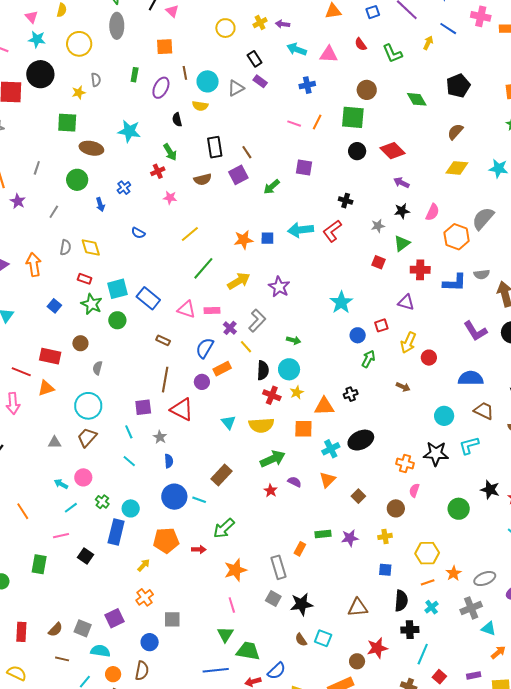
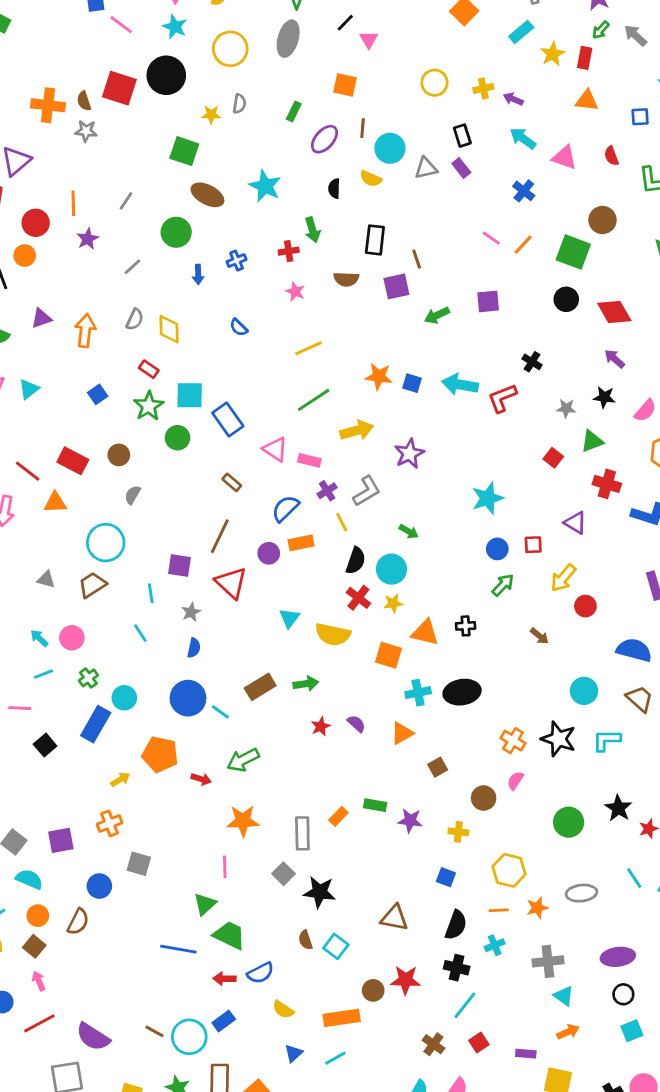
blue cross: (307, 85) -> (524, 191), turned 35
purple square: (304, 168) -> (488, 301), turned -30
green arrow: (273, 459) -> (306, 684), moved, size x0.7
gray ellipse: (485, 579) -> (581, 893), moved

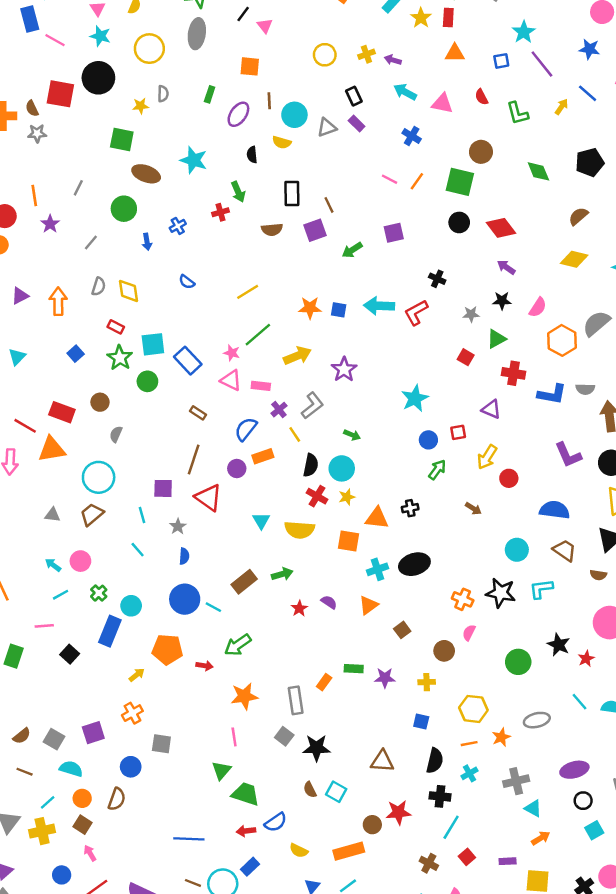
pink star: (295, 292) -> (232, 353), moved
orange triangle: (55, 503) -> (52, 449), size x1.4
blue line: (178, 949) -> (189, 839), moved

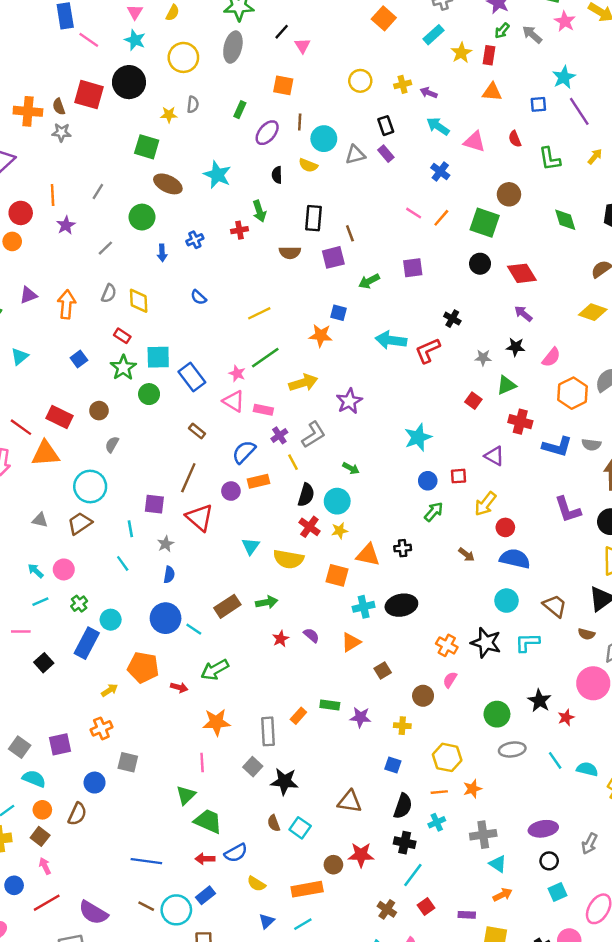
blue square: (339, 310) -> (338, 313), moved
blue semicircle: (555, 510) -> (515, 559), moved
gray ellipse: (537, 720) -> (512, 749), moved

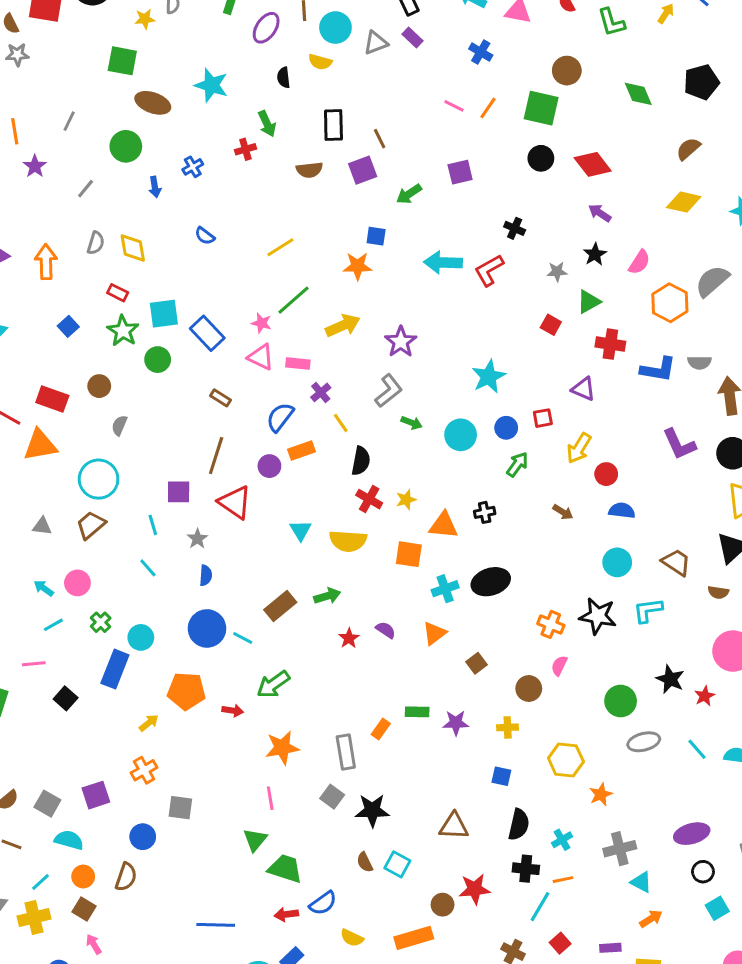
black star: (516, 347) -> (595, 254), turned -30
gray L-shape: (314, 435) -> (389, 391), moved
cyan circle: (337, 501) -> (461, 435), moved
blue semicircle: (515, 559) -> (622, 511), size x0.7
orange line: (439, 792) -> (563, 880), moved

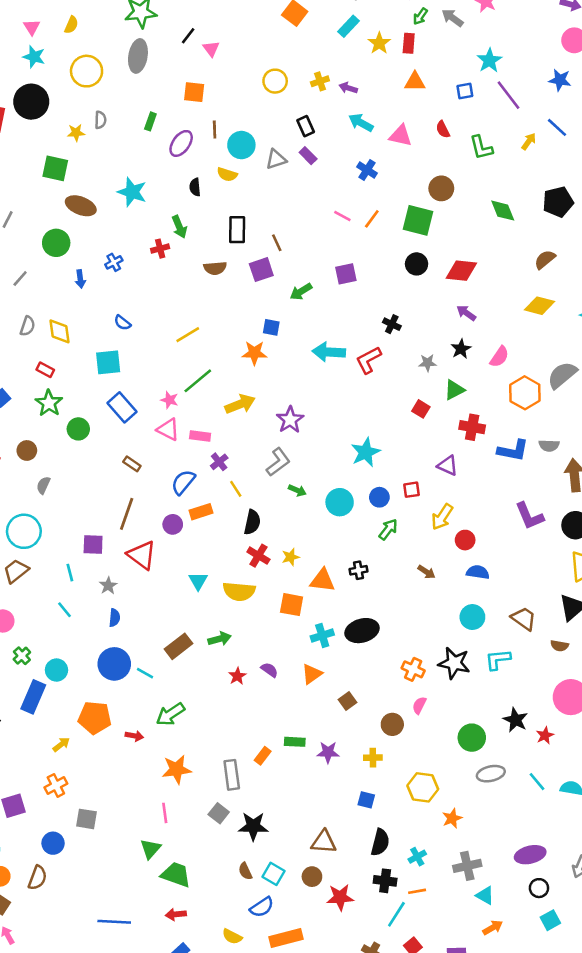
red diamond: (593, 164) -> (461, 271), turned -48
cyan square: (164, 314) -> (108, 362), moved
blue semicircle: (323, 903) -> (262, 907), moved
brown circle: (443, 905) -> (312, 877), moved

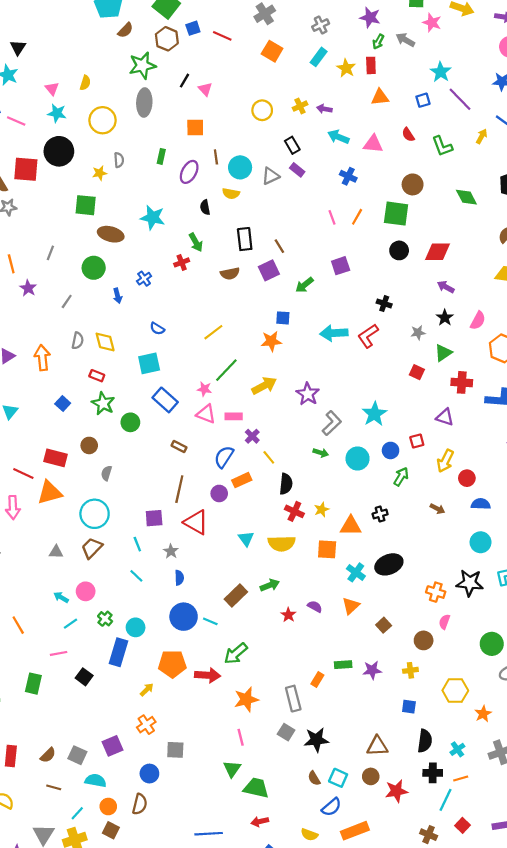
pink line: (342, 216) -> (332, 217), turned 48
gray L-shape: (278, 462) -> (332, 423), moved
cyan cross: (322, 635) -> (356, 572), turned -30
red arrow: (134, 736) -> (208, 675), size x1.6

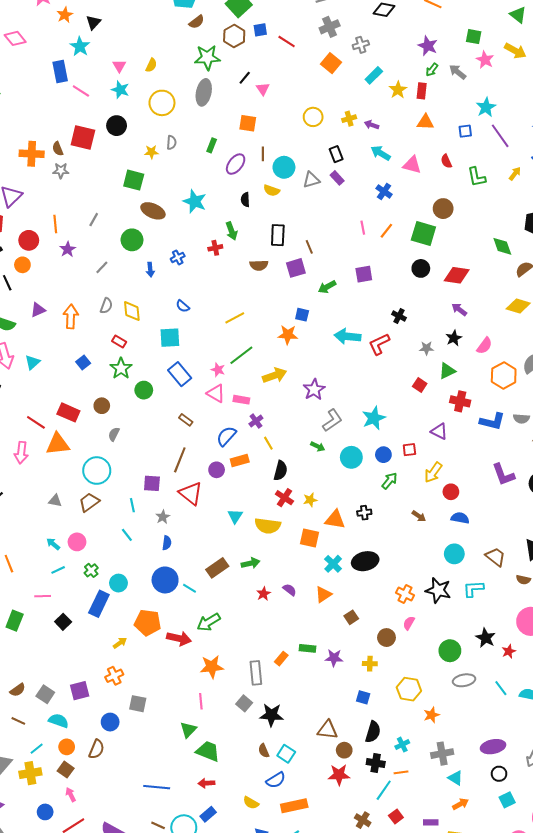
gray cross: (321, 25) -> (361, 45), moved
black circle: (59, 151) -> (117, 126), size x0.7
green diamond: (466, 197) -> (502, 246), moved
brown circle: (371, 776) -> (344, 750), moved

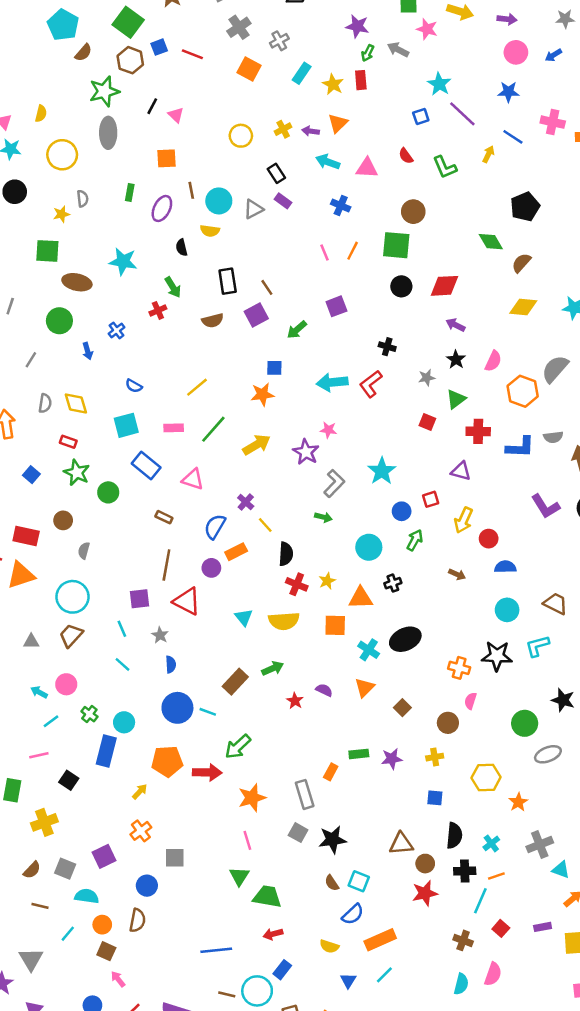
orange triangle: (425, 122) -> (338, 123), moved, turned -36
pink star: (218, 370) -> (328, 430), moved
pink rectangle: (241, 400) -> (174, 428), moved
cyan circle: (351, 457) -> (369, 547), moved
yellow cross: (30, 773) -> (44, 822), moved

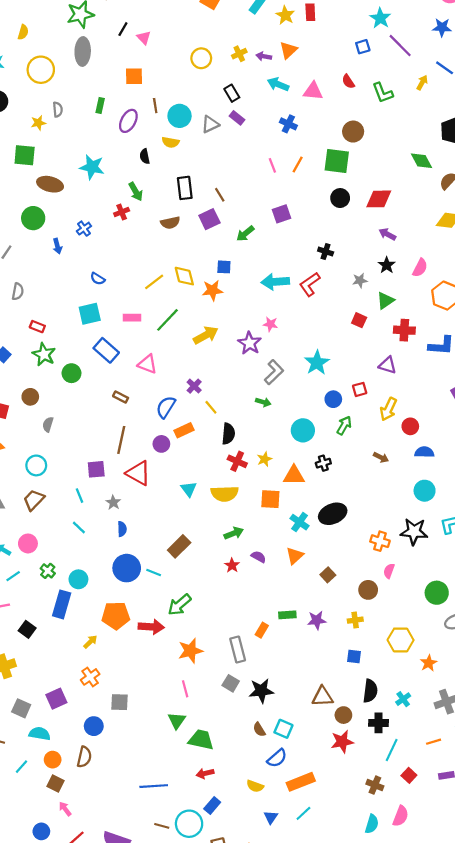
yellow diamond: (76, 403) -> (184, 276), moved
cyan circle: (72, 597) -> (36, 465), size x0.7
green arrow: (273, 668) -> (234, 533), moved
orange line: (496, 876) -> (434, 742), moved

